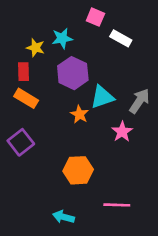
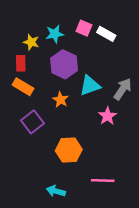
pink square: (95, 17) -> (84, 28), moved
orange star: (79, 114) -> (61, 100), moved
purple square: (21, 142) -> (32, 122), moved

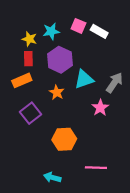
red rectangle: (21, 63) -> (28, 59), moved
orange rectangle: (23, 87) -> (22, 80), turned -54

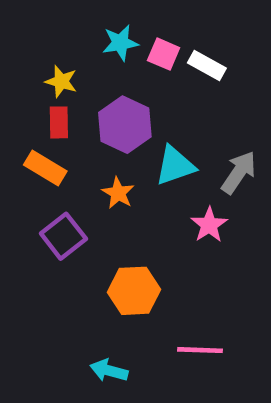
cyan star: (51, 31) -> (120, 43), moved
orange rectangle: (22, 80) -> (45, 168), turned 54

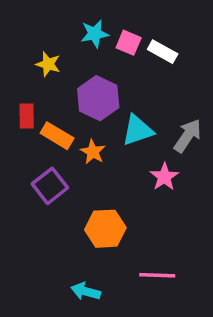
red rectangle: (59, 122) -> (27, 116), moved
orange rectangle: (45, 168) -> (57, 136), moved

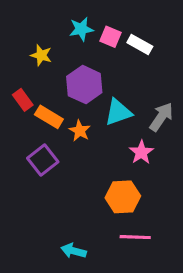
red rectangle: (27, 116) -> (23, 100), turned -35
orange hexagon: (105, 229) -> (123, 197), moved

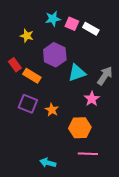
orange star: (80, 131) -> (52, 110), moved
purple square: (43, 160) -> (28, 104), turned -30

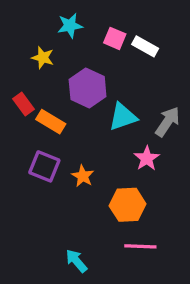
cyan star: (53, 19) -> (70, 26), moved
cyan arrow: (48, 163) -> (76, 261), turned 35

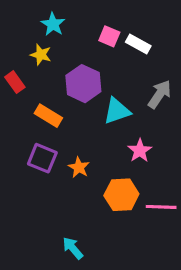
cyan star: (70, 26) -> (53, 24), moved, turned -30
red rectangle: (24, 104) -> (15, 82), moved
gray arrow: (168, 122) -> (160, 94), moved
pink line: (140, 246) -> (161, 207), moved

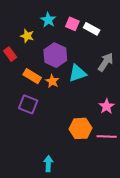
cyan star: (53, 24) -> (48, 20), moved
pink star: (140, 151) -> (107, 106), moved
orange star: (79, 167) -> (52, 81), moved
cyan arrow: (73, 248) -> (48, 164), turned 42

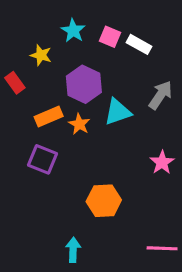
orange rectangle: (32, 76) -> (49, 116), turned -54
orange hexagon: (80, 128) -> (104, 201), moved
pink line: (107, 137) -> (162, 248), moved

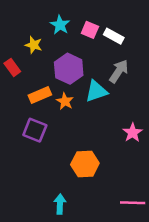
gray arrow: (160, 95) -> (119, 71), moved

